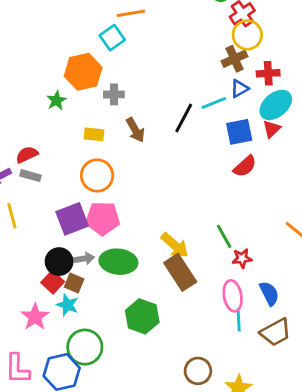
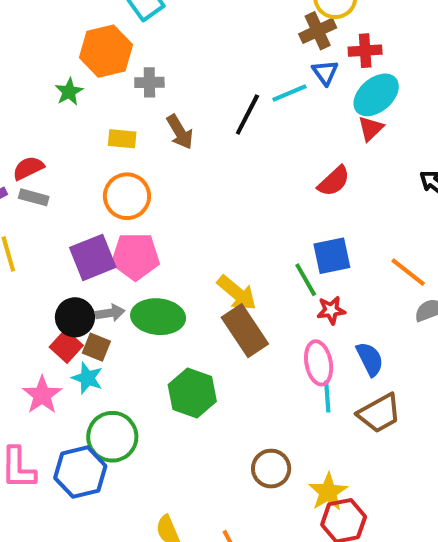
blue triangle: (239, 89) -> (325, 72), turned -36
blue square: (239, 132) -> (332, 256), moved

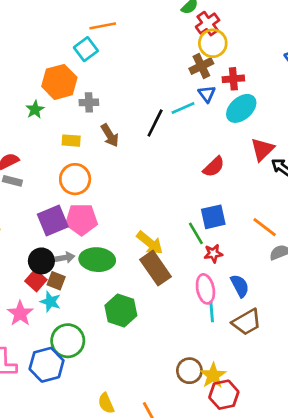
red triangle: (371, 128) -> (262, 149), moved, size x1.4
brown circle: (271, 469) -> (189, 371), moved

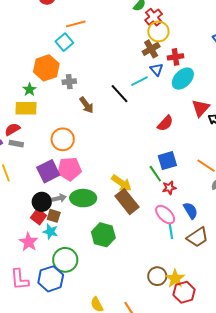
black line: (155, 123) -> (119, 94), turned -65
yellow rectangle: (71, 141) -> (26, 108), moved, size x1.5
pink ellipse: (205, 289) -> (165, 215), turned -30

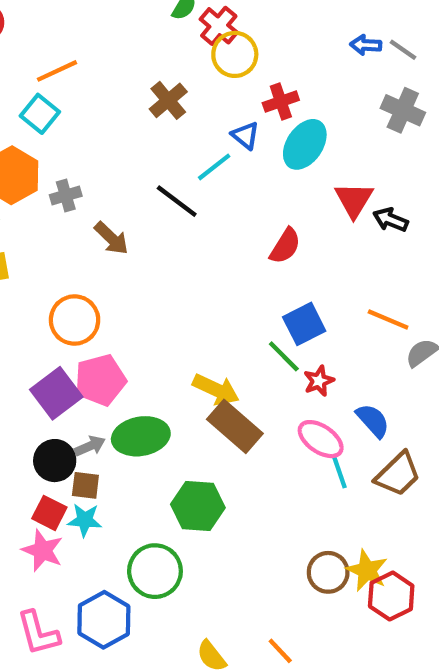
brown cross: (151, 49) -> (168, 100), moved
red square: (39, 217) -> (49, 513), moved
green circle: (65, 260) -> (155, 571), moved

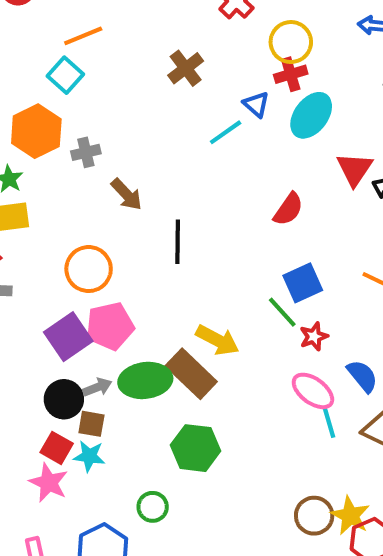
yellow circle: (235, 54) -> (291, 42), moved
black line: (177, 201) -> (178, 242), moved, turned 51
brown rectangle: (235, 426) -> (191, 374), moved
green circle: (155, 571) -> (153, 507), size x0.6

